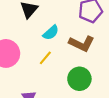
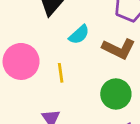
yellow line: (45, 58) -> (61, 73), moved, turned -48

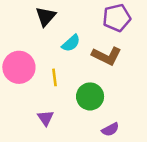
green circle: (116, 94) -> (90, 96), moved

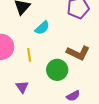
brown L-shape: (107, 56) -> (78, 53), moved

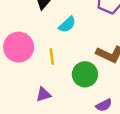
purple triangle: (22, 87) -> (43, 94), turned 48

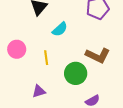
pink circle: (19, 47) -> (17, 49), size x0.7

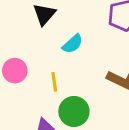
green circle: (76, 73) -> (74, 111), moved

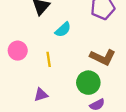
green circle: (74, 111) -> (88, 83), moved

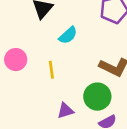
purple triangle: (41, 95) -> (65, 111), moved

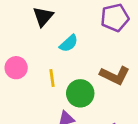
green circle: (97, 97) -> (80, 93), moved

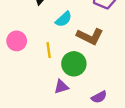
brown L-shape: (115, 75) -> (90, 36), moved

